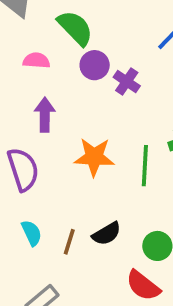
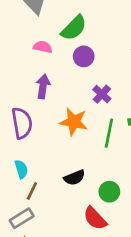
green semicircle: (75, 28) -> (74, 28), turned 80
purple cross: (127, 82) -> (102, 94), moved
brown line: (69, 242) -> (32, 191), moved

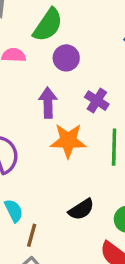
purple arrow: (43, 86) -> (48, 103), moved

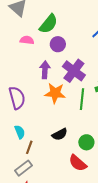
purple cross: (97, 101) -> (74, 71), size x1.6

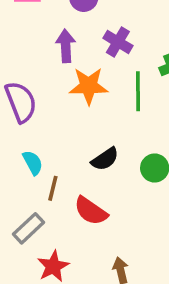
purple cross: (74, 71) -> (118, 42), size x0.7
red semicircle: (78, 163) -> (91, 211), moved
gray rectangle: (23, 168) -> (29, 228), moved

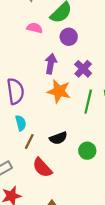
cyan semicircle: (33, 163) -> (21, 123), moved
brown line: (53, 188) -> (29, 141), moved

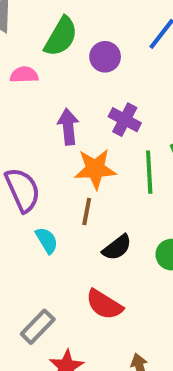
purple circle: (69, 37) -> (105, 57), moved
brown line: (29, 141) -> (87, 212), moved

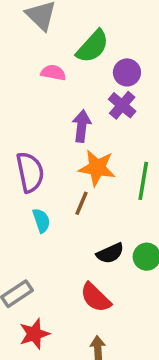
purple cross: (125, 120) -> (122, 105), moved
black semicircle: (117, 247) -> (110, 253), moved
red semicircle: (104, 305) -> (96, 297), moved

